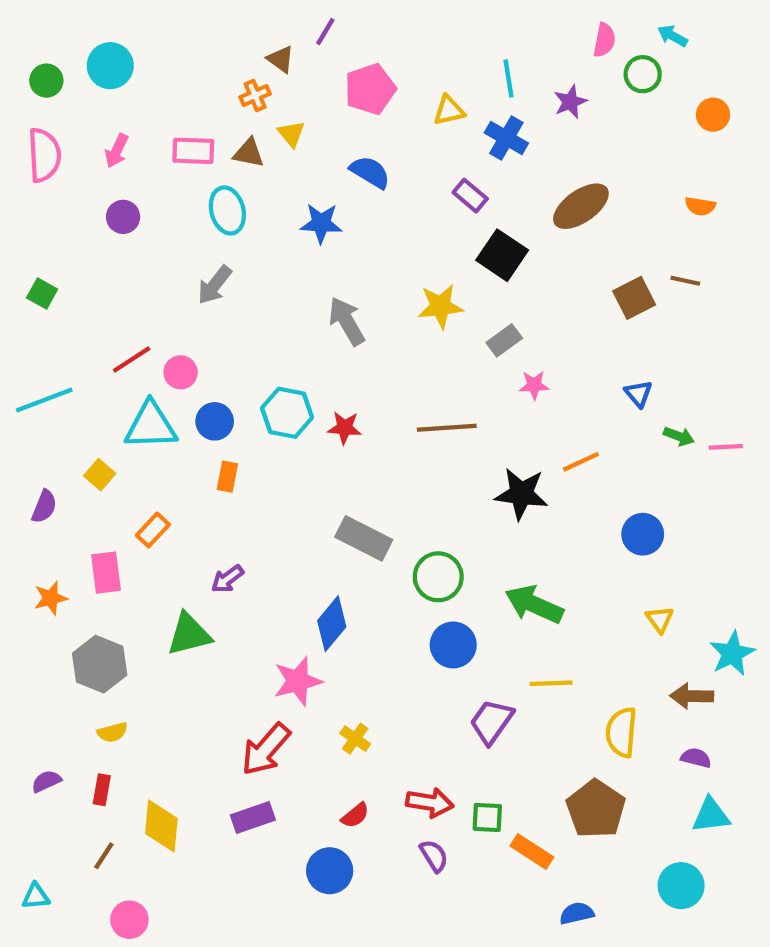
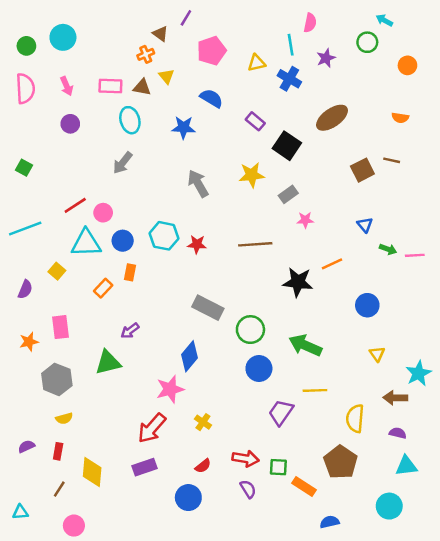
pink semicircle: (604, 40) -> (310, 23), moved
pink arrow: (117, 151) -> (67, 86), turned -48
purple rectangle: (470, 196) -> (255, 121), moved
orange rectangle: (153, 530) -> (103, 288), moved

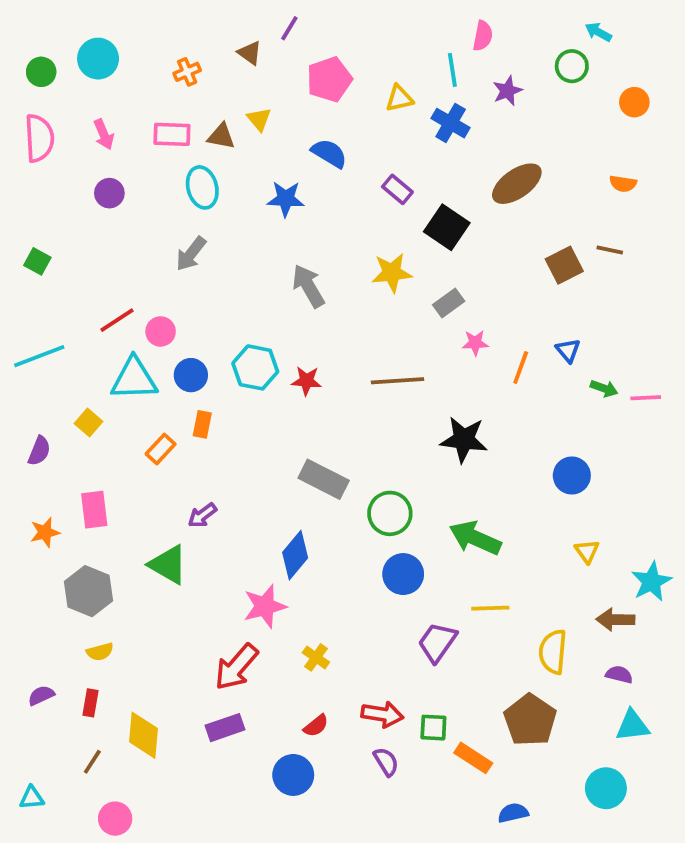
orange cross: (146, 54) -> (187, 72), moved
orange line: (332, 264) -> (521, 367), moved, turned -45
green triangle: (108, 362) -> (168, 565), turned 44

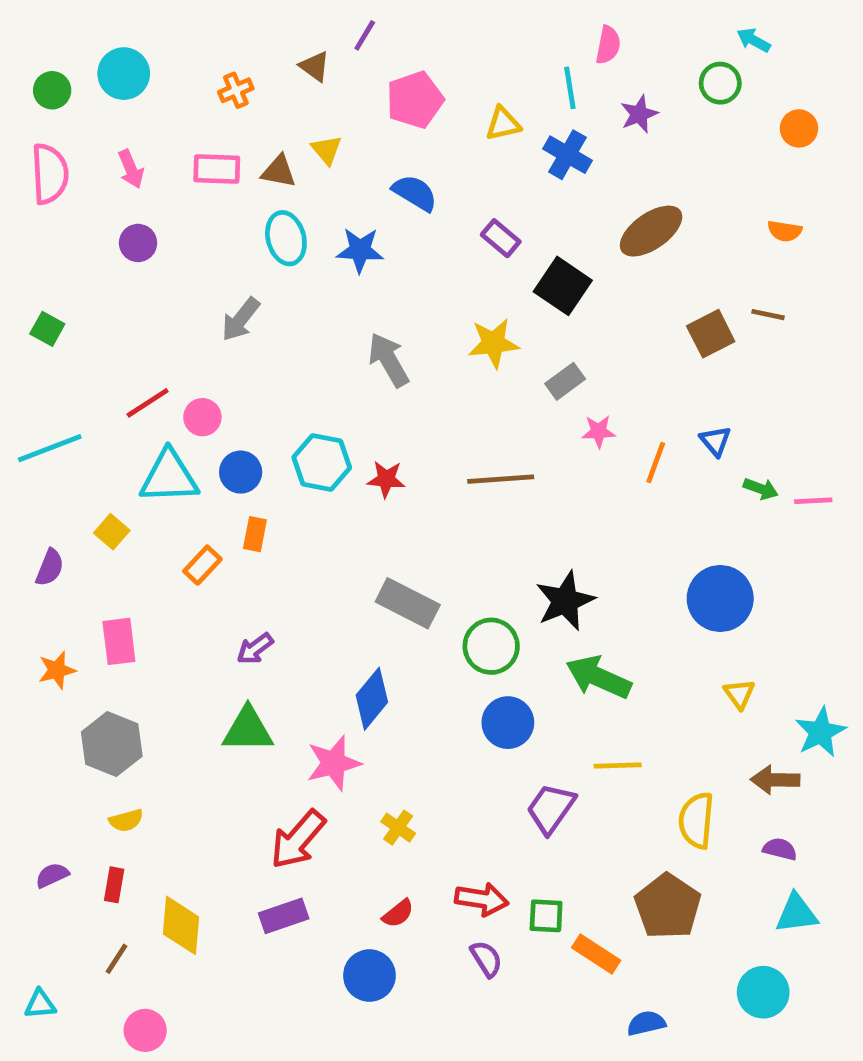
cyan ellipse: (202, 187) -> (286, 238), moved
black star: (464, 440) -> (565, 601), moved, turned -30
blue circle: (572, 476) -> (720, 599), size x1.4
green triangle: (168, 565) -> (248, 730), moved, turned -30

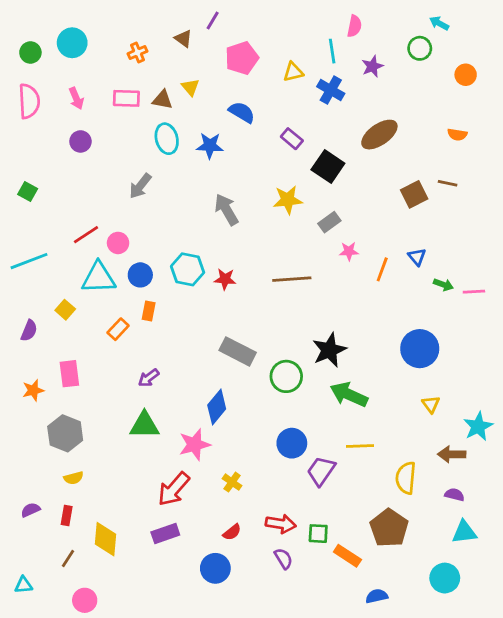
blue circle: (508, 723) -> (292, 443), moved

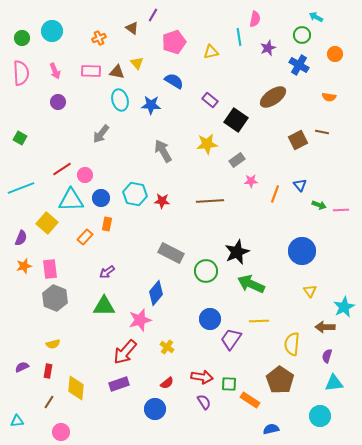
blue cross: (331, 90) -> (299, 65), moved
yellow square: (65, 310) -> (47, 223), size x1.5
orange star: (33, 390) -> (24, 266), moved
gray hexagon: (65, 433) -> (55, 298), moved
purple semicircle: (454, 495) -> (327, 356), turned -88

